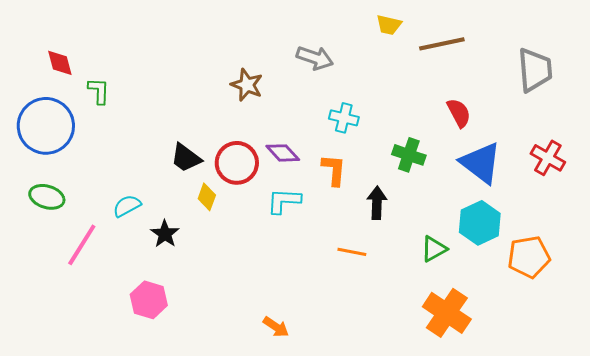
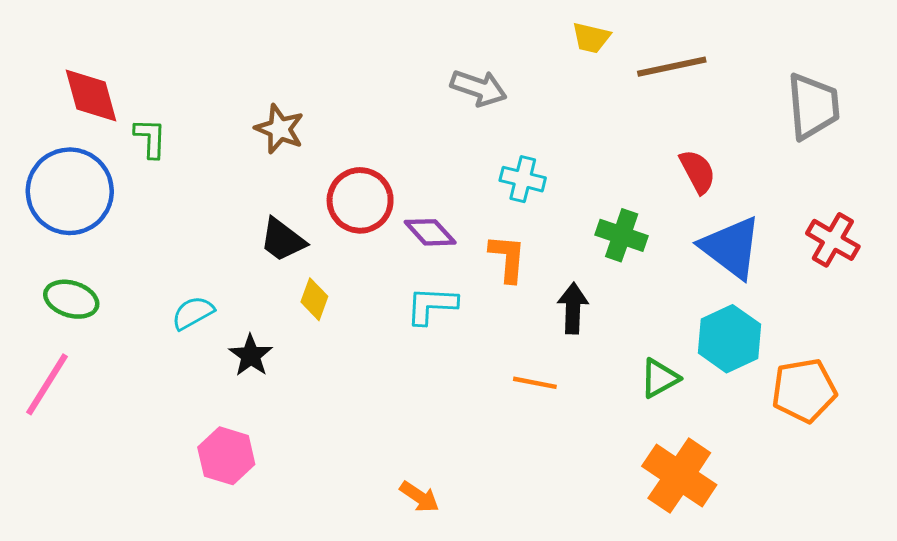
red diamond: (60, 63) -> (91, 96), size x1.4
brown star: (247, 85) -> (280, 129), moved
red circle: (237, 163) -> (360, 200), moved
pink line: (82, 245) -> (47, 384), moved

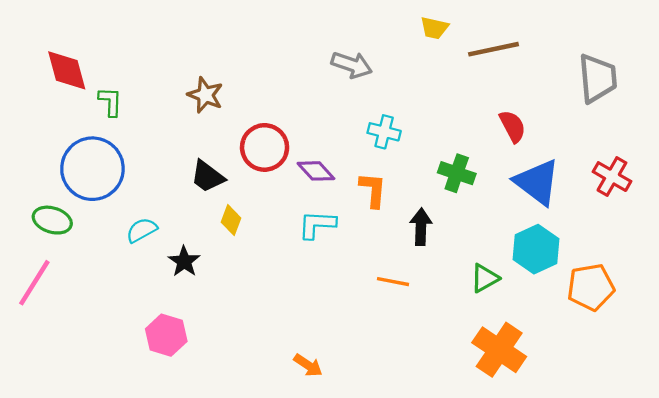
blue circle: (70, 191) -> (92, 169), moved

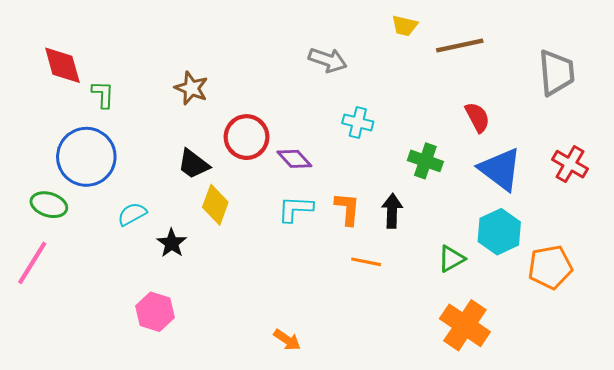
orange L-shape: (373, 190) -> (347, 209), moved
yellow diamond: (231, 220) -> (215, 205), size x1.4

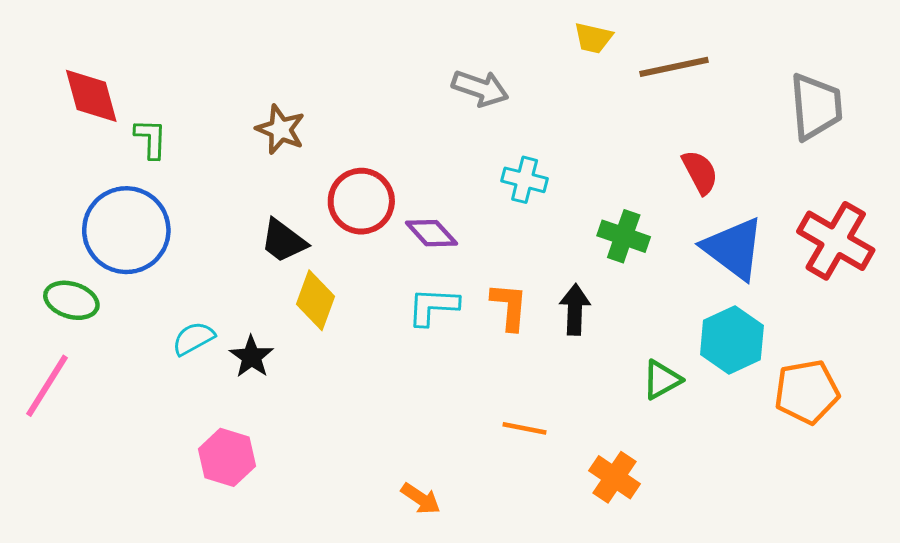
red cross: (570, 164) -> (836, 241), size x1.4
cyan semicircle: (132, 214) -> (193, 338), moved
orange line: (366, 262) -> (525, 428), moved
orange cross: (465, 325) -> (615, 477), moved, size x0.7

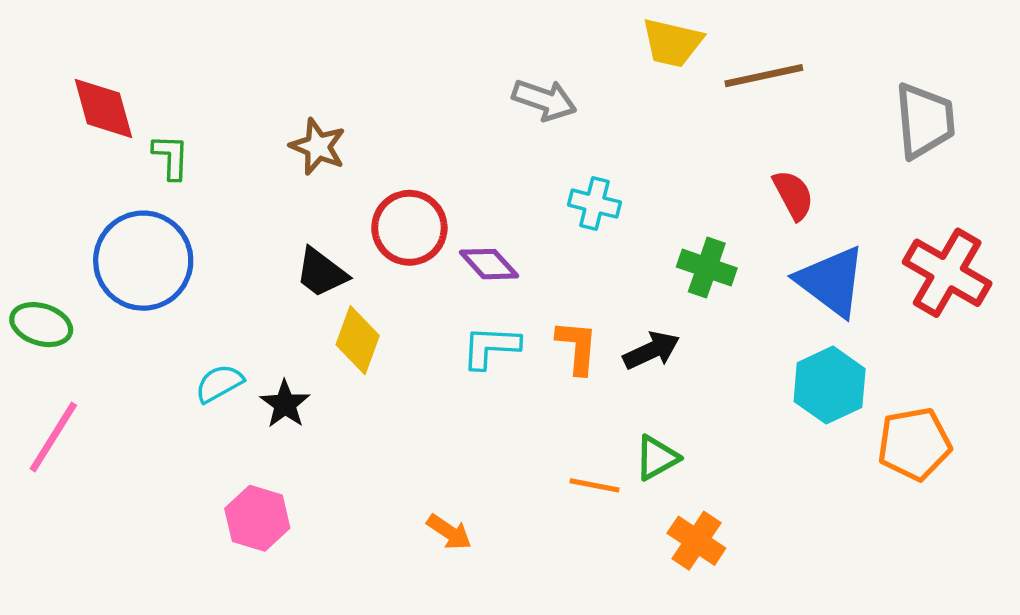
yellow trapezoid: (593, 38) -> (672, 43), size x1.4
green ellipse: (71, 300) -> (41, 325), moved
black arrow: (575, 309) -> (651, 351), turned 63
green triangle: (662, 380) -> (657, 458), moved
orange arrow: (421, 499) -> (449, 532), moved

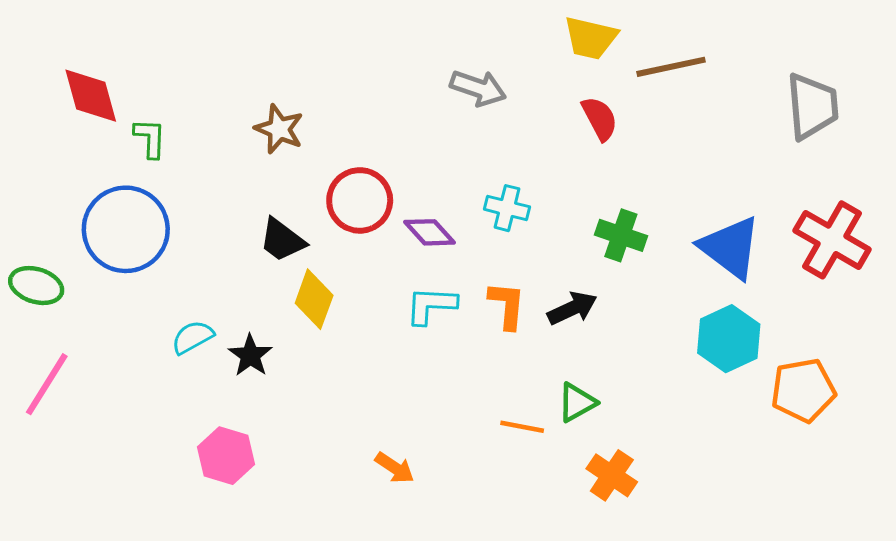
red semicircle: (793, 195) -> (600, 118), moved
cyan cross: (594, 204) -> (507, 208), moved

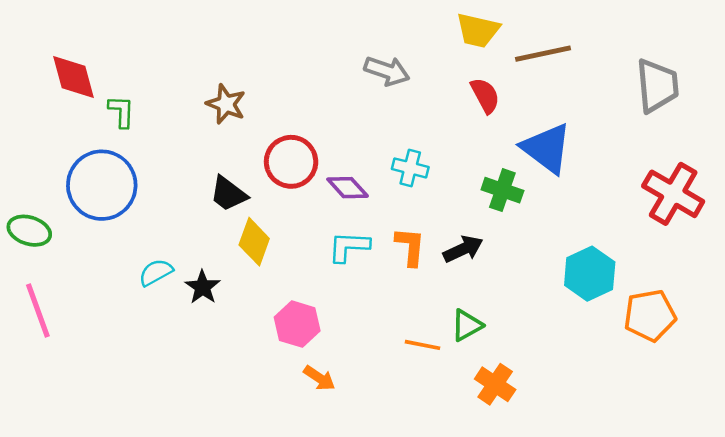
blue triangle: (730, 248) -> (547, 148), moved
pink line: (47, 384) -> (38, 311), turned -52
pink hexagon: (226, 456) -> (297, 324), moved

